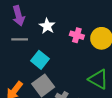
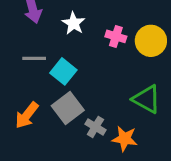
gray line: (20, 39) -> (34, 58), moved

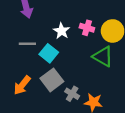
white star: (74, 23) -> (61, 31), moved
green triangle: (147, 99) -> (103, 57), moved

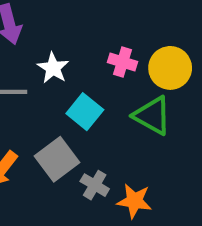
white star: (61, 31) -> (53, 68), moved
cyan square: (49, 53) -> (85, 112), moved

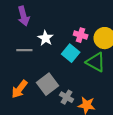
cyan square: (85, 112) -> (71, 53), moved

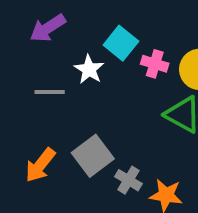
purple arrow: (23, 16) -> (48, 28), turned 72
cyan square: (71, 53) -> (121, 43), moved

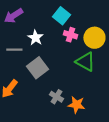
cyan square: (121, 43) -> (61, 16), moved
gray square: (93, 156) -> (37, 68), moved

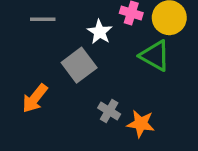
white star: (35, 38) -> (100, 32), moved
gray line: (14, 50) -> (43, 19), moved

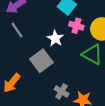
gray line: (43, 19) -> (17, 30), turned 56

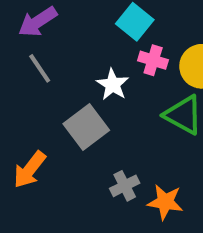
gray cross: (62, 91) -> (125, 186), turned 32

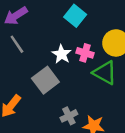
pink cross: (153, 60) -> (85, 53), moved

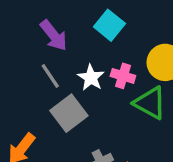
purple arrow: (16, 16) -> (54, 35), moved, turned -95
gray line: (17, 44) -> (50, 76), moved

